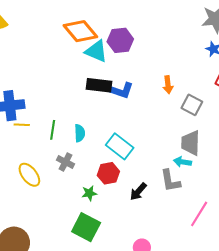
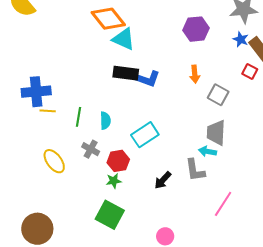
purple hexagon: (120, 40) -> (196, 29), moved
cyan rectangle: (120, 146) -> (145, 135), turned -72
red hexagon: (108, 173) -> (118, 161), moved

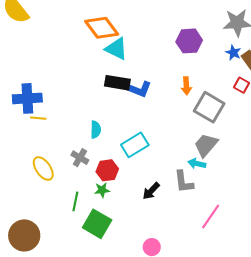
gray square: (218, 95) -> (209, 107), size x1.4
green line: (78, 117) -> (75, 201), moved
gray trapezoid: (216, 133) -> (206, 145), turned 36

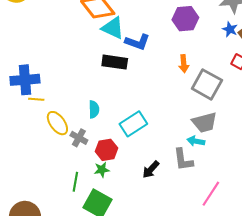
blue L-shape: (139, 89) -> (137, 42), moved
gray trapezoid: (206, 145) -> (205, 122), turned -144
yellow ellipse: (43, 168) -> (57, 123), moved

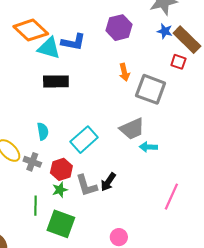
blue L-shape: (137, 42) -> (73, 42), moved
gray trapezoid: (205, 122) -> (132, 129), moved
gray L-shape: (183, 160) -> (86, 186), moved

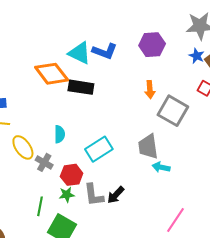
orange diamond: (31, 30) -> (52, 74), moved
gray trapezoid: (132, 129) -> (148, 147), turned 96

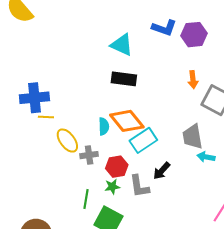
blue L-shape: (105, 51) -> (164, 28), moved
orange diamond: (52, 74) -> (127, 121), moved
gray cross: (44, 162) -> (89, 155), turned -36
black arrow: (116, 195) -> (162, 171), moved

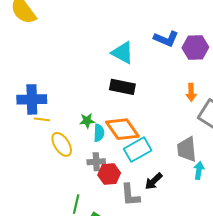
gray cross: (89, 155) -> (96, 162), moved
cyan arrow: (206, 157) -> (199, 170), turned 84
green star: (112, 187) -> (87, 121), moved

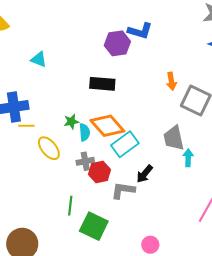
purple hexagon: (195, 48) -> (117, 43), moved
cyan triangle: (123, 53) -> (39, 59), moved, size x0.7
gray L-shape: (130, 195) -> (123, 190), turned 110

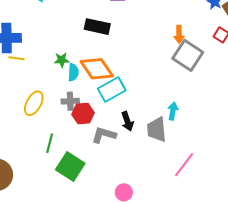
orange arrow: (171, 81) -> (179, 34), moved
gray trapezoid: (174, 138) -> (157, 129), moved
yellow ellipse: (49, 148) -> (34, 103), moved, turned 60
black arrow: (145, 174) -> (127, 121), turned -66

